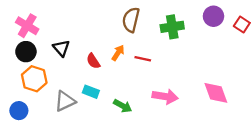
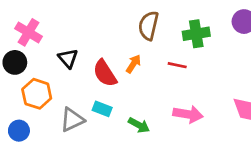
black circle: (26, 52) -> (15, 62), moved
red line: (143, 59) -> (177, 65), moved
red semicircle: (93, 61) -> (105, 73), size x1.5

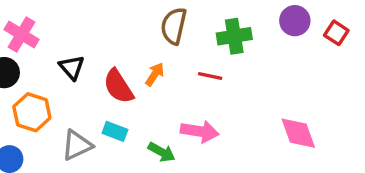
pink arrow: (188, 114) -> (200, 131), moved

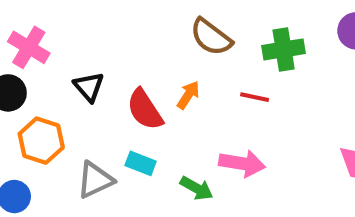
brown semicircle: (174, 26) -> (211, 37), turned -66

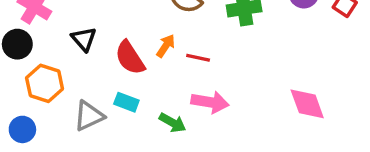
red line: (255, 97) -> (198, 58), moved

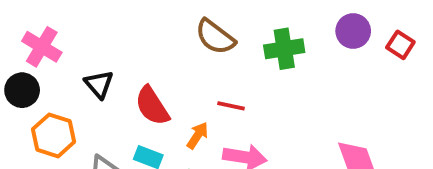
orange arrow: (166, 46) -> (197, 135), moved

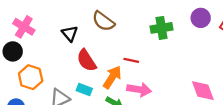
brown semicircle: (215, 37) -> (103, 21), moved
black triangle: (99, 84) -> (70, 34), moved
orange arrow: (197, 135) -> (112, 77), size x1.5

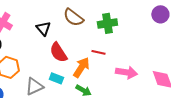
green cross: (162, 28) -> (107, 23), moved
pink arrow: (139, 90) -> (126, 72), moved

